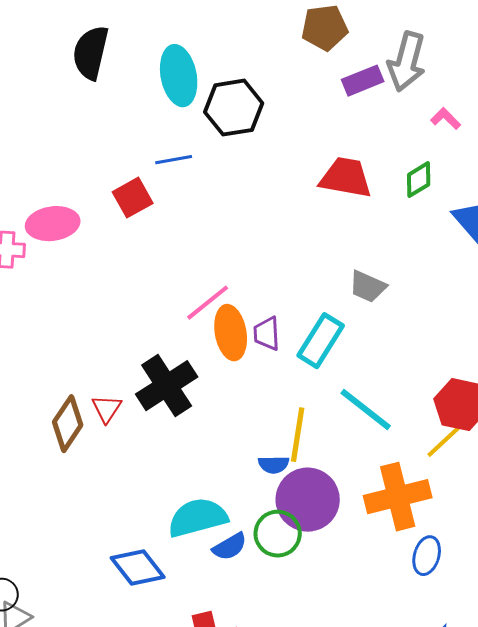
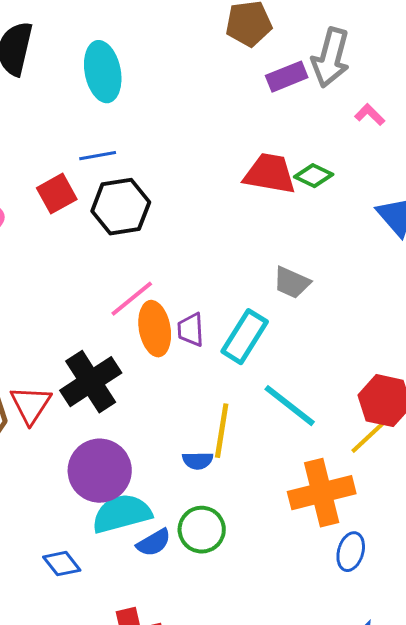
black hexagon: (234, 108) -> (121, 207), moved
green diamond: (419, 180) -> (314, 176), moved, turned 57
red triangle: (107, 409) -> (31, 405), size x1.4
purple circle: (308, 500) -> (100, 471), moved
blue diamond: (138, 568) -> (62, 564), size x0.7

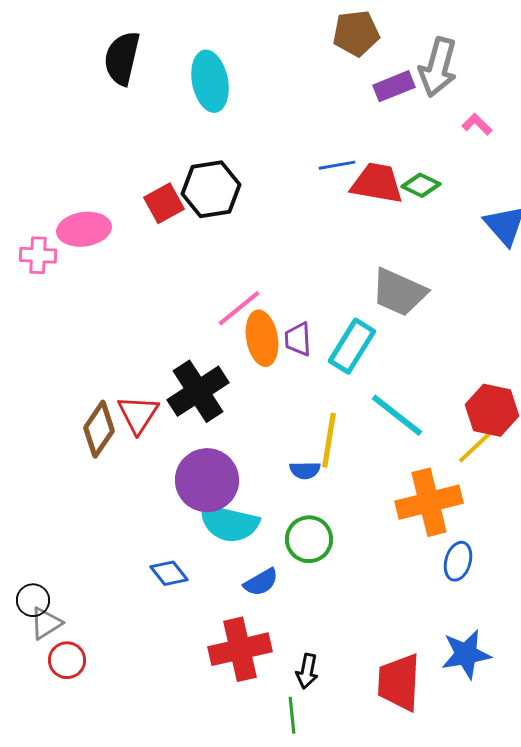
blue line: (98, 156) -> (337, 165), moved
black hexagon: (121, 207) -> (211, 189), moved
gray trapezoid: (292, 283) -> (399, 292), size x1.5
cyan semicircle: (122, 514) -> (229, 523), turned -152
blue semicircle: (154, 543) -> (261, 582), moved

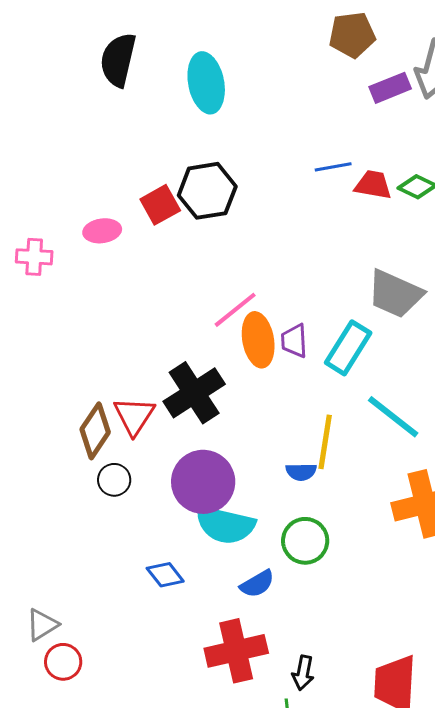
red trapezoid: (377, 183) -> (373, 185), size x0.7
pink ellipse: (84, 229) -> (102, 231), moved, size x0.7
black circle: (33, 600) -> (114, 480), moved

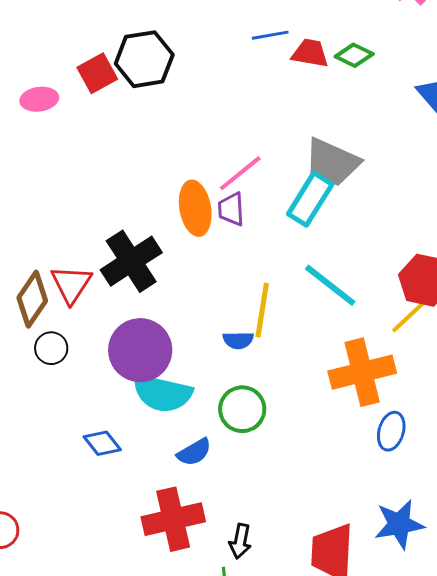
pink line: (235, 310) -> (240, 173), moved
cyan rectangle: (348, 348) -> (310, 199), moved

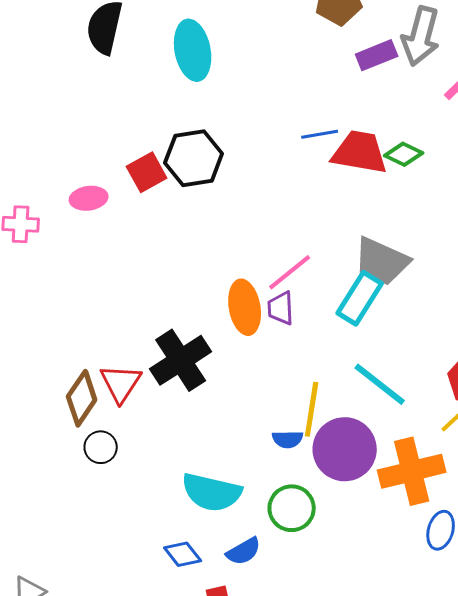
red trapezoid: (310, 53) -> (360, 152), size x1.5
purple circle: (140, 350) -> (345, 449), moved
blue diamond: (102, 443) -> (183, 554), moved

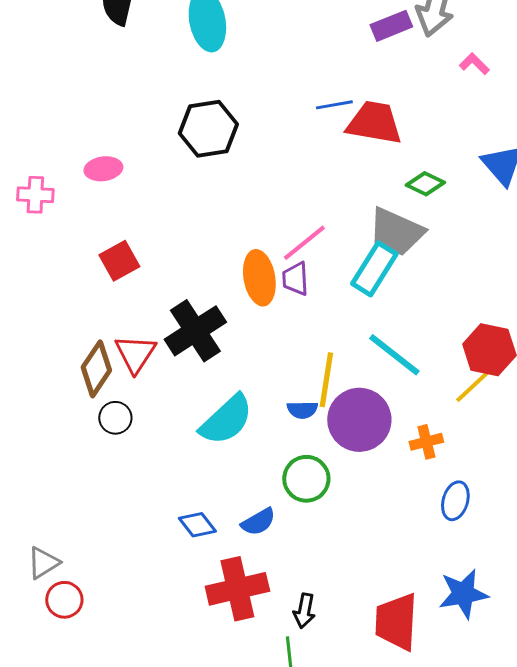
green diamond: (404, 154) -> (425, 184), moved
red square: (147, 172) -> (119, 261), moved
orange cross: (412, 471) -> (426, 442), size x0.5
cyan semicircle: (212, 492) -> (226, 420), moved, turned -56

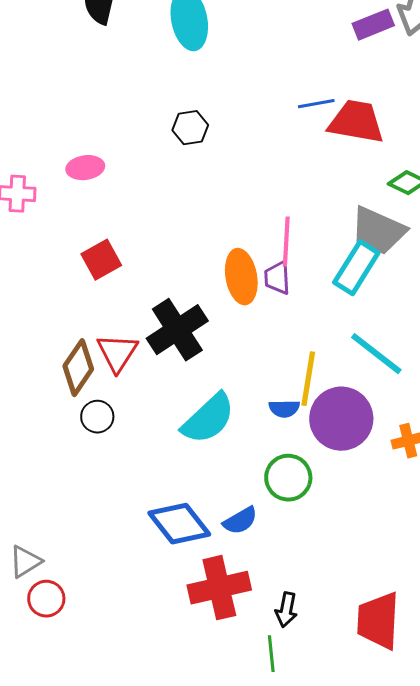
black hexagon: (208, 129) -> (190, 128), size x0.6
pink line: (304, 243) -> (286, 242), turned -48
blue diamond: (197, 525) -> (179, 524), size x1.6

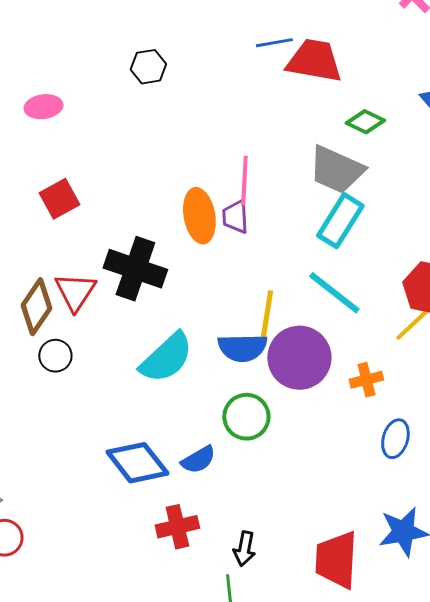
cyan rectangle: (356, 268) -> (340, 221), moved
black cross: (177, 330) -> (135, 269), turned -38
blue semicircle: (284, 409) -> (242, 348), size x1.6
red cross: (219, 588) -> (177, 527), size x0.7

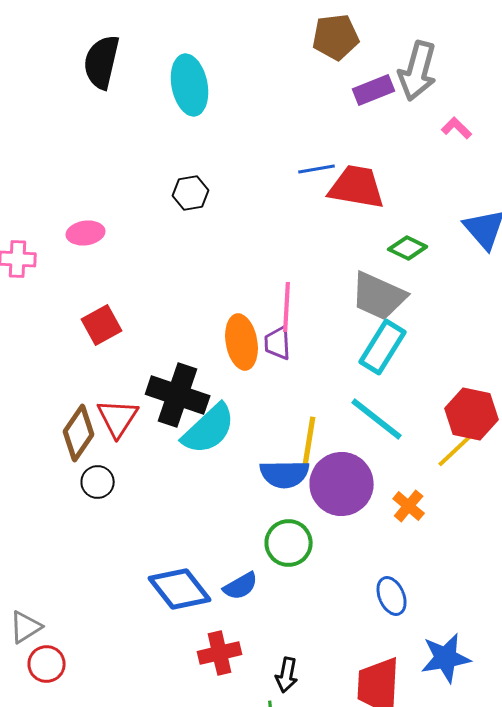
cyan semicircle: (166, 358) -> (209, 429), moved
orange cross: (366, 380) -> (409, 506), turned -36
blue ellipse: (395, 439) -> (392, 596), moved, turned -39

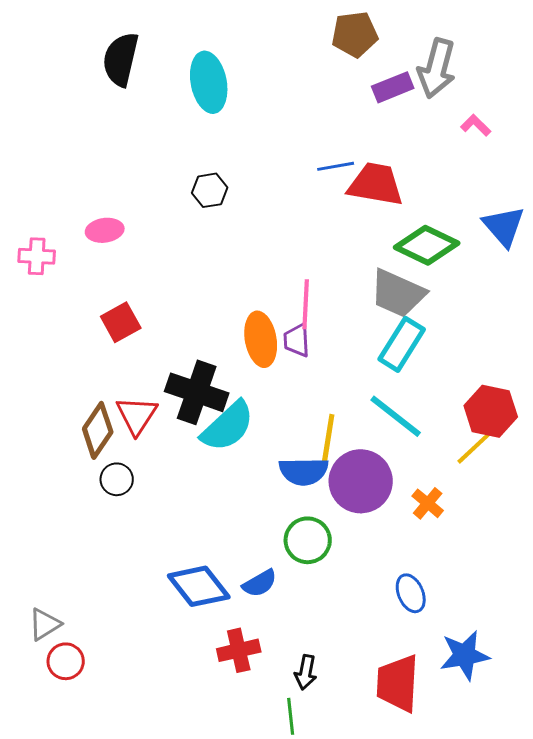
green diamond: (408, 248) -> (427, 245), size x1.6

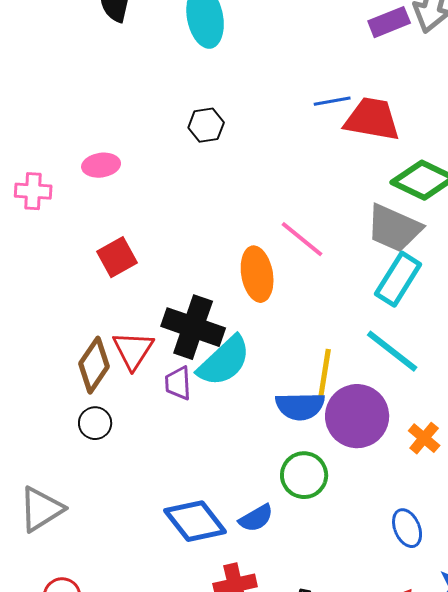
pink line: (306, 304) -> (302, 239), turned -54
purple trapezoid: (297, 340) -> (178, 383), moved
black circle: (117, 479) -> (95, 423), moved
gray triangle: (45, 624) -> (41, 509), moved, size x1.4

